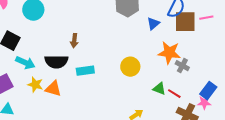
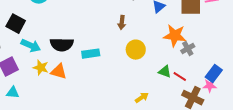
brown arrow: (74, 41) -> (122, 23), moved
gray cross: (182, 66) -> (188, 49), turned 32

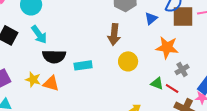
brown arrow: (122, 23) -> (114, 34), size x1.5
cyan arrow: (31, 46) -> (39, 34), moved, turned 30
gray cross: (188, 49) -> (182, 69), moved

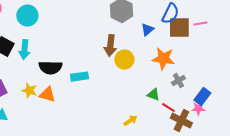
cyan arrow: (39, 34) -> (24, 50), moved, turned 42
yellow circle: (128, 61) -> (124, 60), moved
red line: (172, 88) -> (168, 108), moved

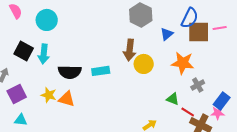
cyan rectangle: (79, 77) -> (101, 71), moved

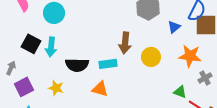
brown arrow: (130, 50) -> (125, 43), moved
orange triangle: (67, 99) -> (100, 89), moved

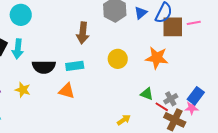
blue triangle: (174, 27) -> (141, 13), moved
brown arrow: (125, 43) -> (83, 33), moved
gray cross: (205, 78) -> (171, 99), moved

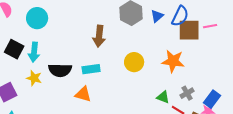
yellow star: (23, 90) -> (34, 78), moved
gray cross: (171, 99) -> (187, 93), moved

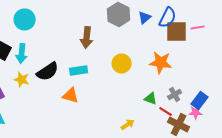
black semicircle: (60, 70) -> (48, 72), turned -35

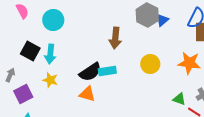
blue triangle: (145, 18) -> (162, 20), moved
black semicircle: (48, 72) -> (90, 72), moved
orange triangle: (71, 96) -> (87, 94), moved

